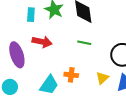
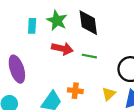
red arrow: (42, 42) -> (62, 49), moved

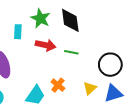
cyan rectangle: (32, 26) -> (18, 32), moved
orange cross: (75, 91) -> (58, 85), turned 32

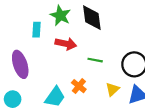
green line: (71, 52) -> (95, 60), moved

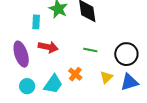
red arrow: (66, 44) -> (48, 47), moved
cyan circle: (13, 99) -> (27, 86), moved

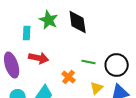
green line: (90, 50) -> (89, 62), moved
orange cross: (75, 74) -> (69, 77), moved

